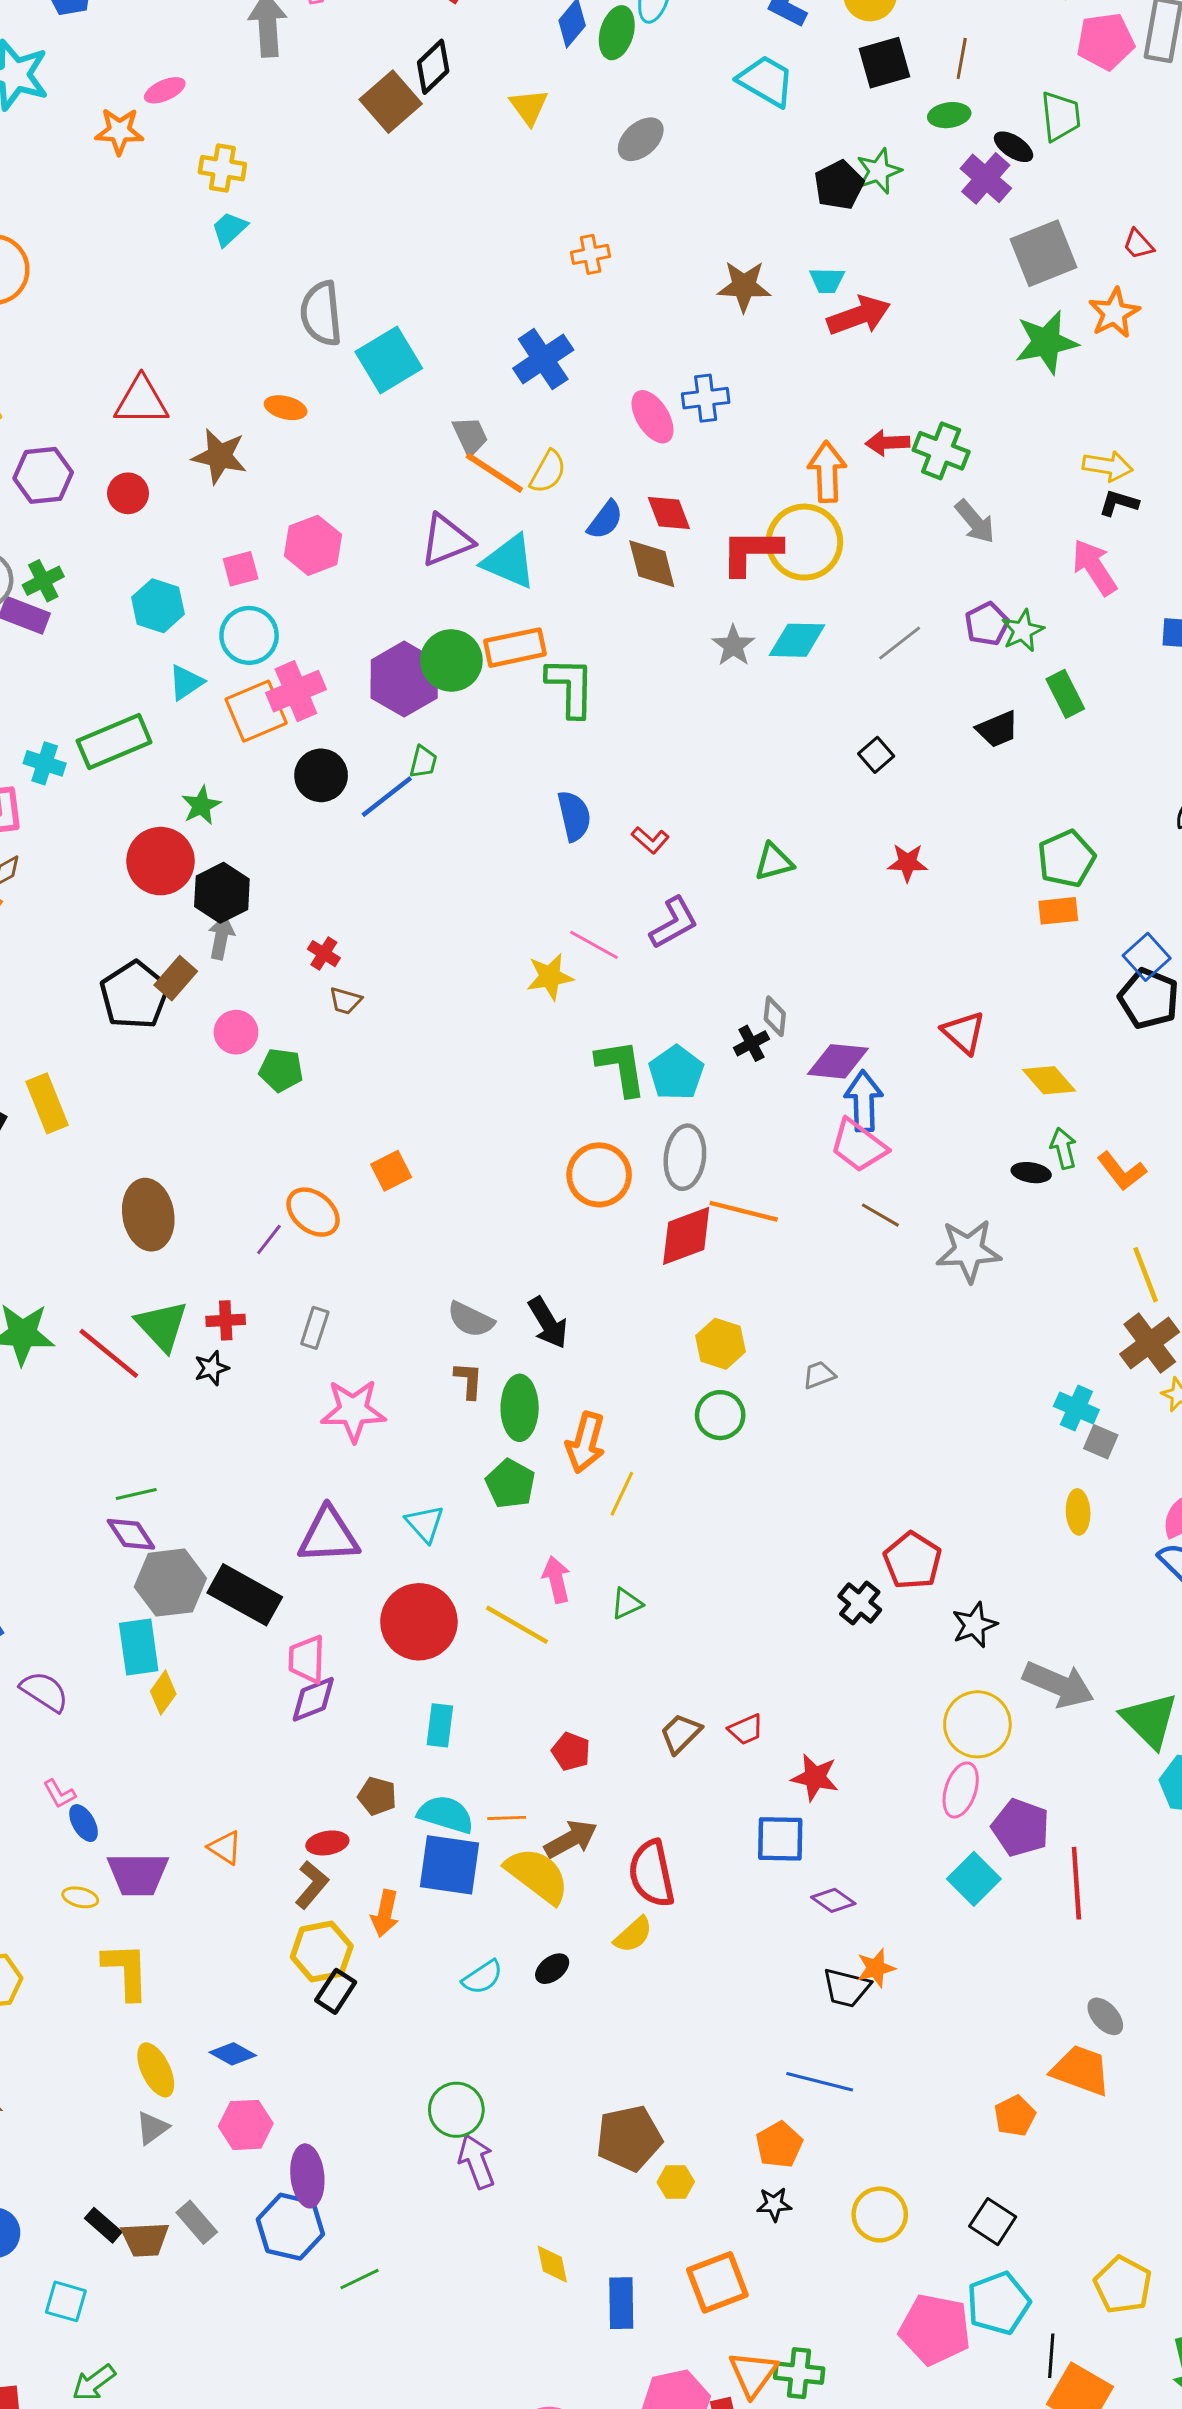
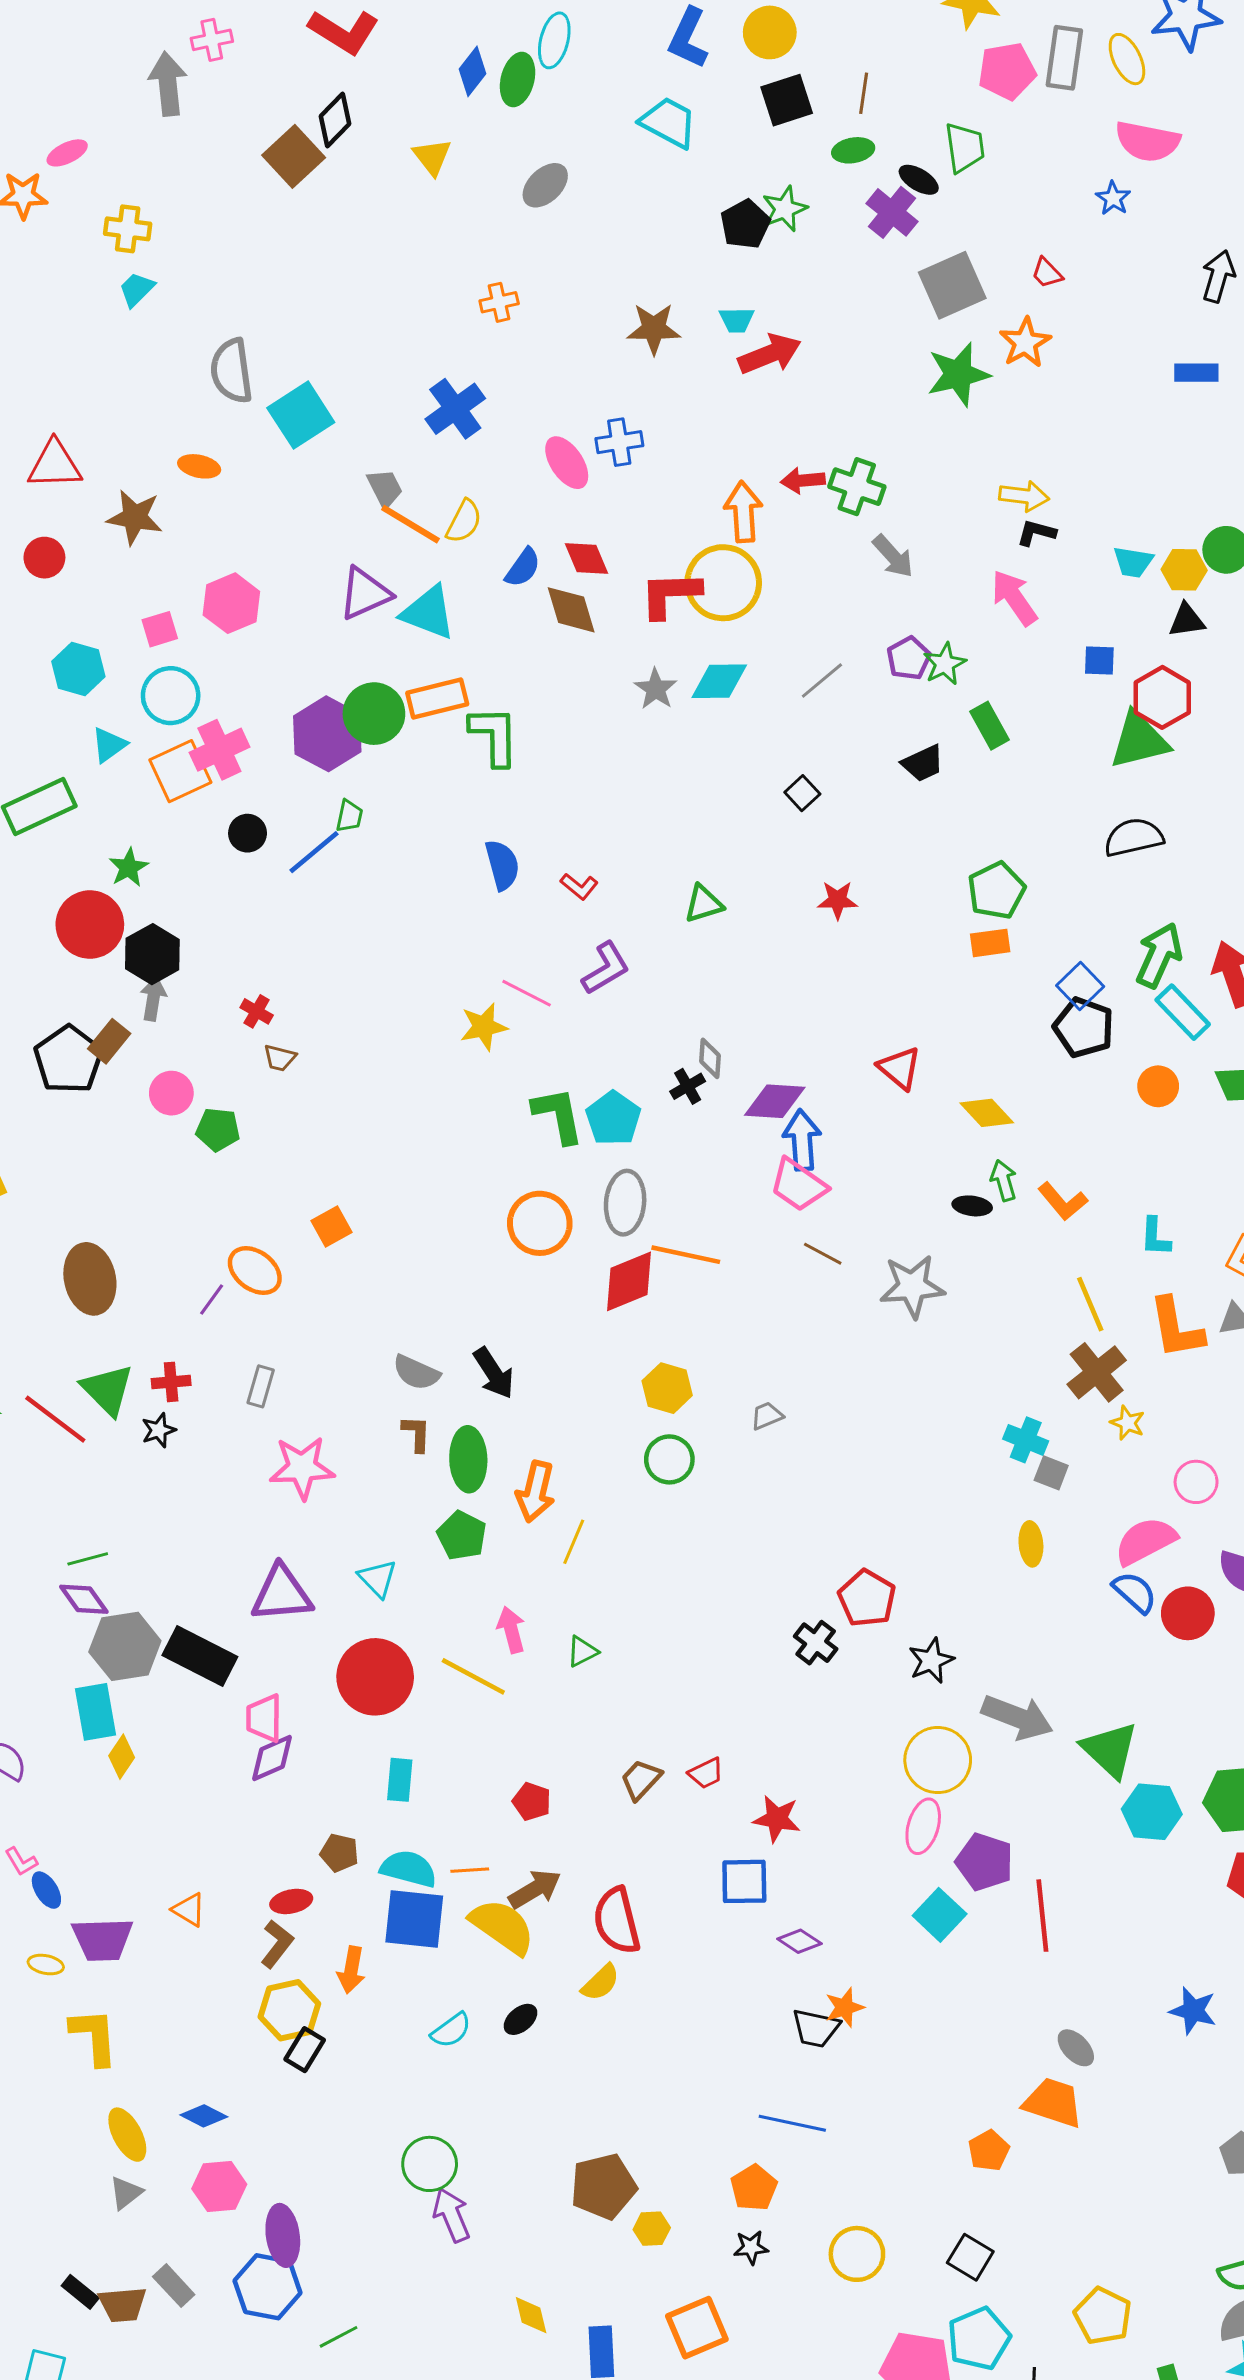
black circle: (321, 775) -> (248, 833), size x0.7

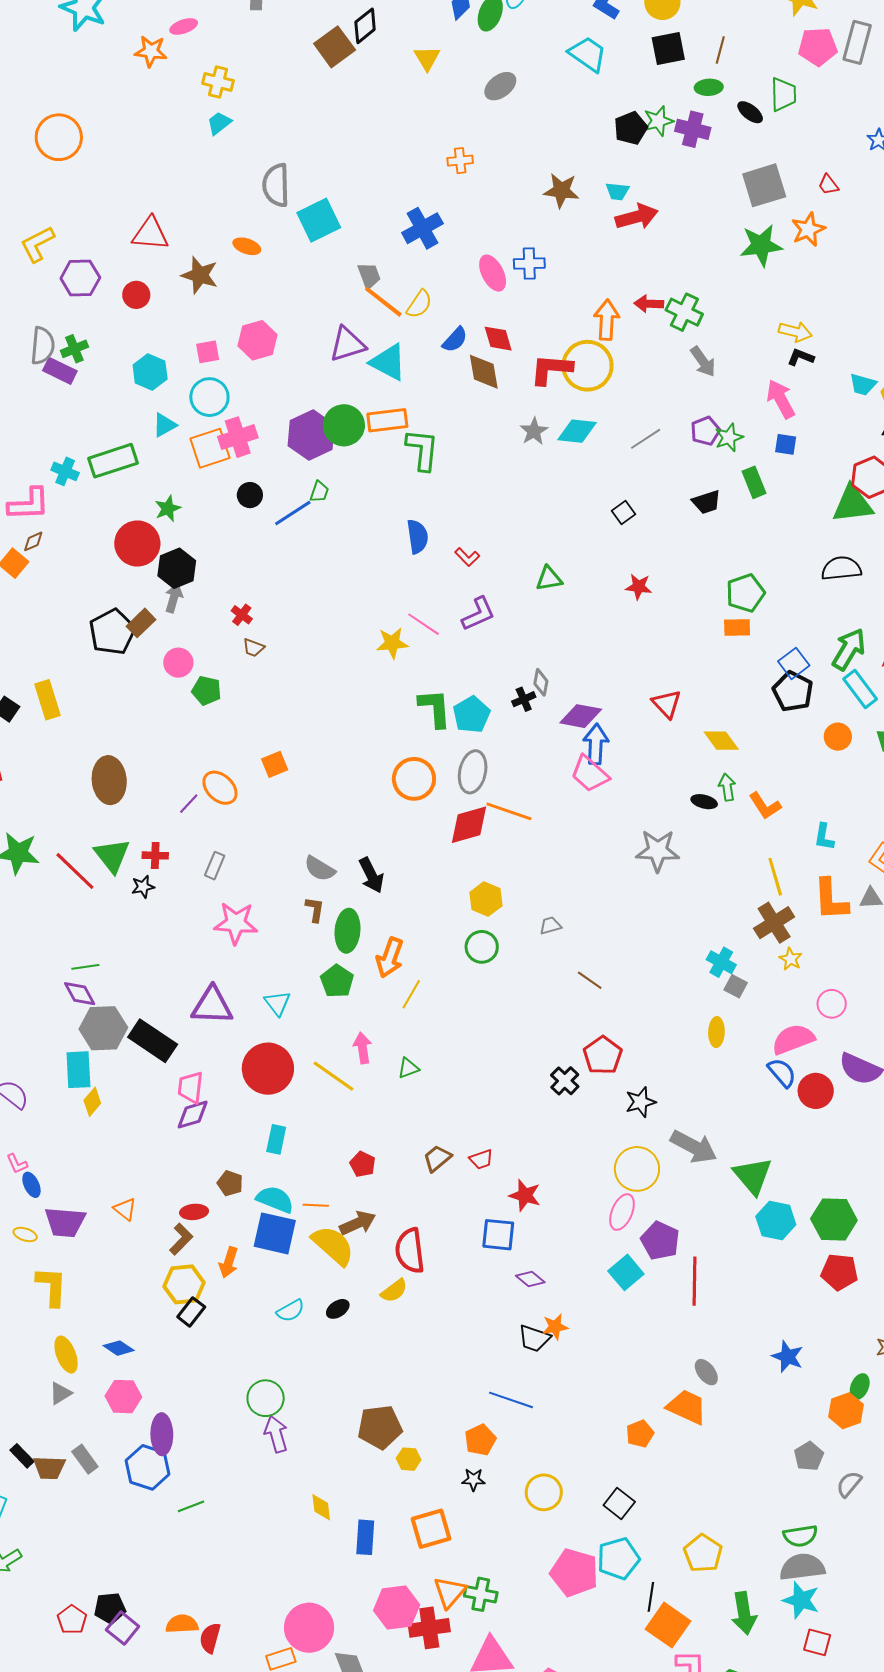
purple cross: (892, 212) -> (693, 129), moved, turned -32
blue square: (1099, 660) -> (786, 444), moved
brown line: (823, 1254) -> (590, 980), moved

